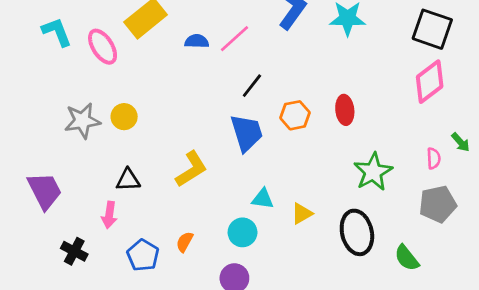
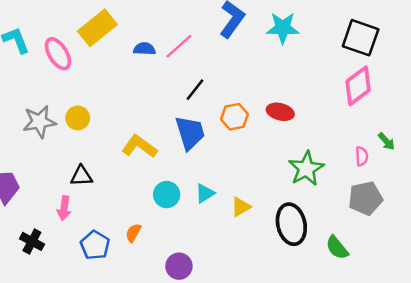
red ellipse: (345, 110) -> (280, 112), turned -70
yellow L-shape: (191, 169) -> (139, 146), moved, turned -112
cyan triangle: (263, 199) -> (205, 193), turned -40
cyan circle: (243, 232) -> (167, 195), moved

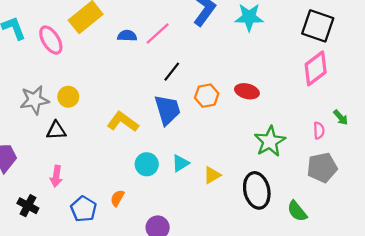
black triangle: (81, 176) -> (56, 130), moved

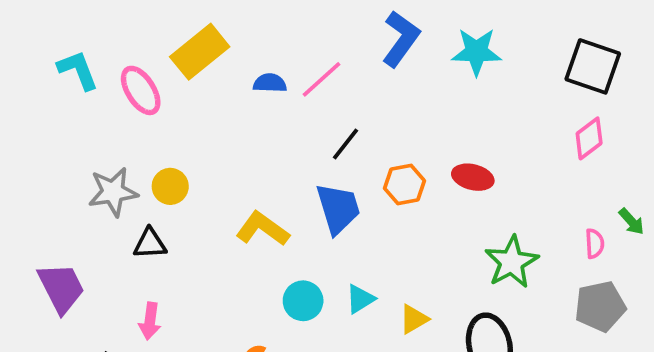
pink diamond: (316, 68) -> (589, 138), size x0.7

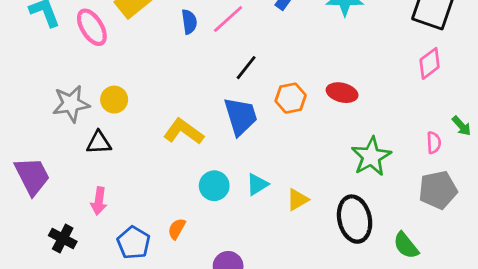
blue semicircle: (270, 83) -> (189, 22), turned 80

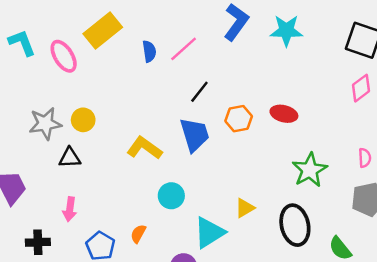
cyan triangle: (257, 184) -> (209, 232), moved, size x1.6
black cross: (63, 239) -> (38, 242), turned -30

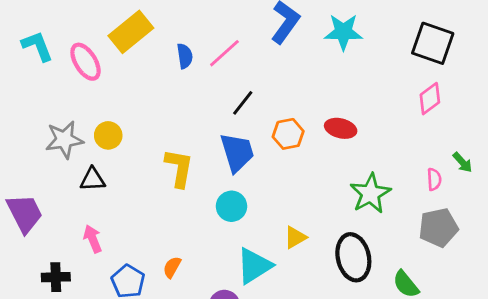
yellow L-shape: (144, 148) -> (179, 168), turned 64
cyan circle: (171, 196) -> (231, 206), moved
pink arrow: (70, 209) -> (93, 239), turned 150

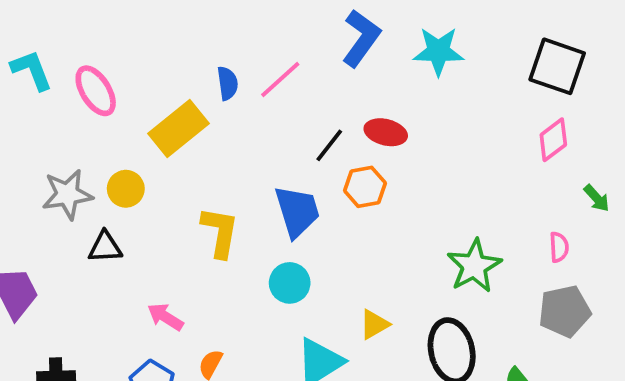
yellow rectangle: (131, 32) -> (179, 128), moved
black line: (243, 103) -> (329, 145), moved
red ellipse: (341, 128) -> (386, 132), moved
green arrow: (462, 162) -> (597, 198), moved
pink arrow: (93, 239) -> (165, 317), moved, turned -36

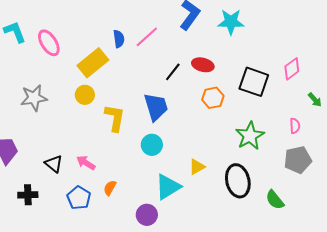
black square: (557, 66) -> (254, 82), moved
orange hexagon: (365, 187) -> (213, 98), moved
yellow circle: (126, 189) -> (85, 95), moved
black triangle: (105, 247) -> (54, 164), moved, turned 42

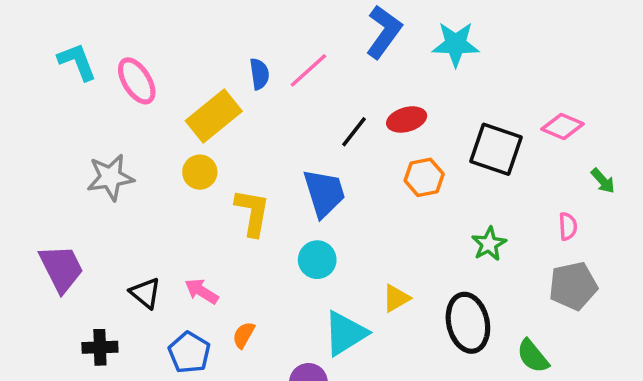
red ellipse: (203, 65) -> (407, 119), turned -30
pink diamond: (292, 69) -> (563, 126), turned 60
green star: (250, 136) -> (489, 244), size x0.7

